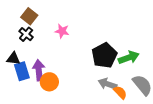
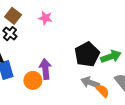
pink star: (62, 31) -> (45, 18), moved
purple arrow: (39, 70) -> (45, 69), moved

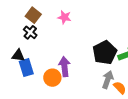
gray arrow: (90, 83) -> (108, 80), turned 90

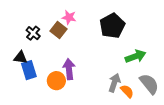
brown square: (33, 15) -> (58, 30), moved
black pentagon: (105, 52) -> (112, 26), moved

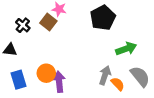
purple arrow: (69, 69) -> (59, 82), moved
blue rectangle: (29, 70) -> (19, 80), moved

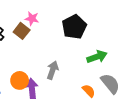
gray arrow: (105, 75) -> (53, 70), moved

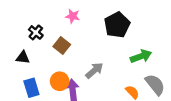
brown square: (22, 31) -> (62, 45), moved
gray arrow: (53, 70) -> (94, 70), turned 30

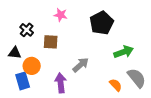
brown square: (62, 45) -> (51, 42), turned -35
orange circle: (60, 81) -> (32, 66), moved

